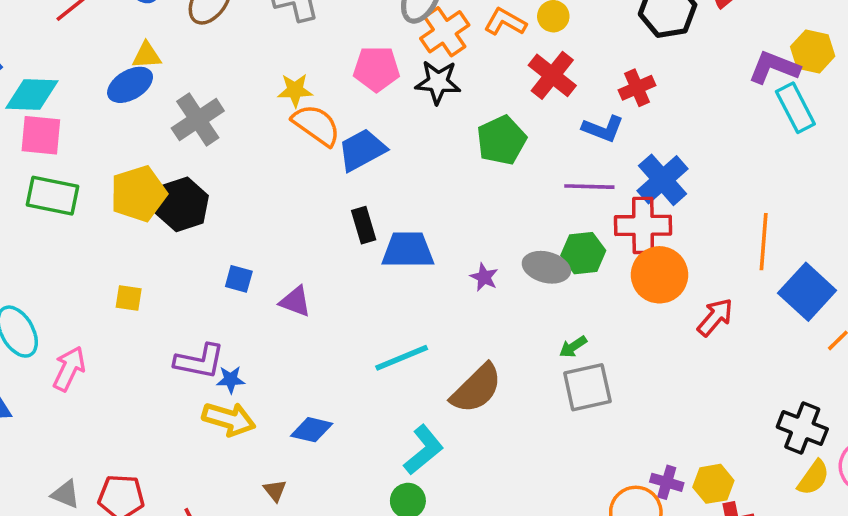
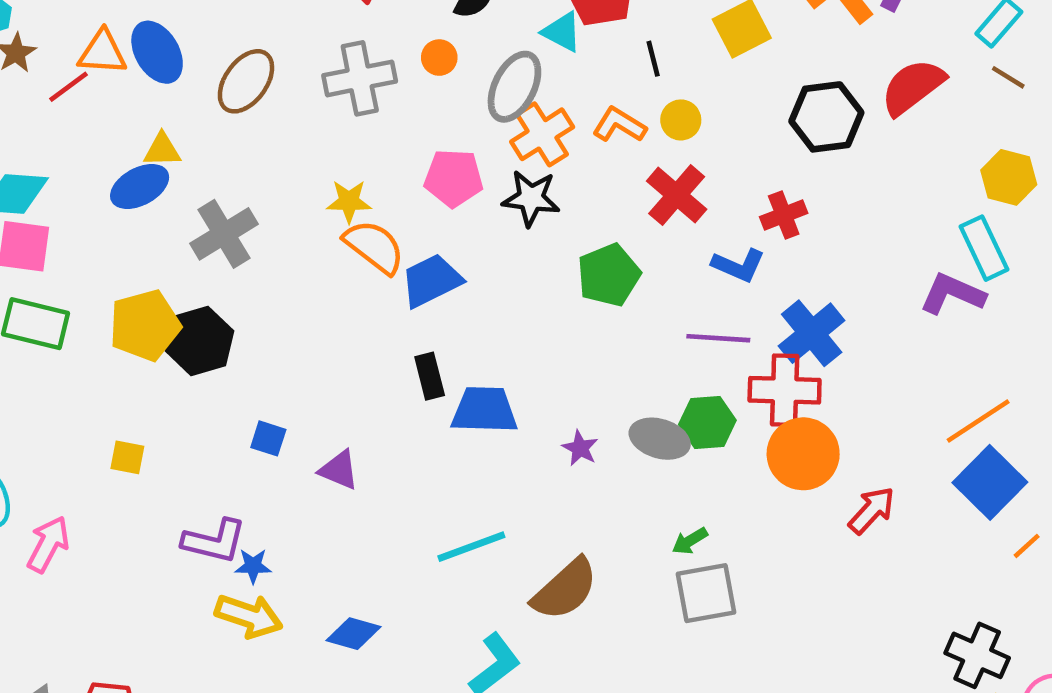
purple L-shape: (774, 67) -> (952, 294), moved
orange line: (764, 242) -> (978, 421), moved, turned 50

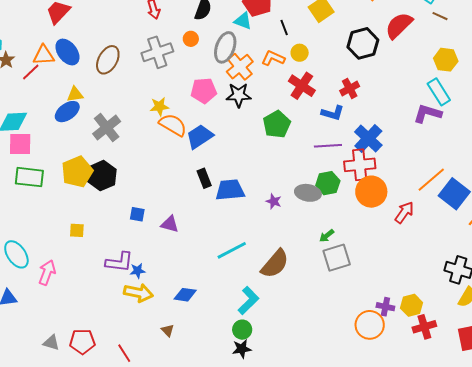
orange line: (978, 421) -> (431, 180), moved

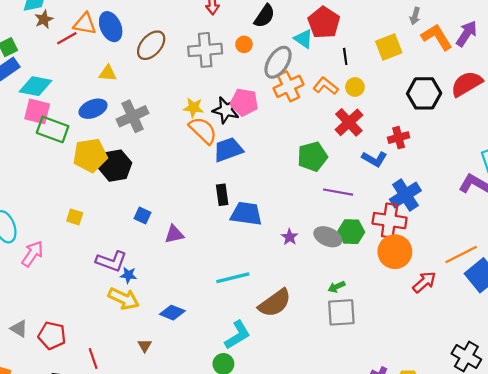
black star: (239, 95) -> (226, 110), moved
blue ellipse: (67, 112) -> (93, 109), moved
purple line: (328, 146) -> (338, 192), moved
green rectangle: (29, 177) -> (53, 129), moved
purple triangle: (170, 224) -> (174, 234), turned -42

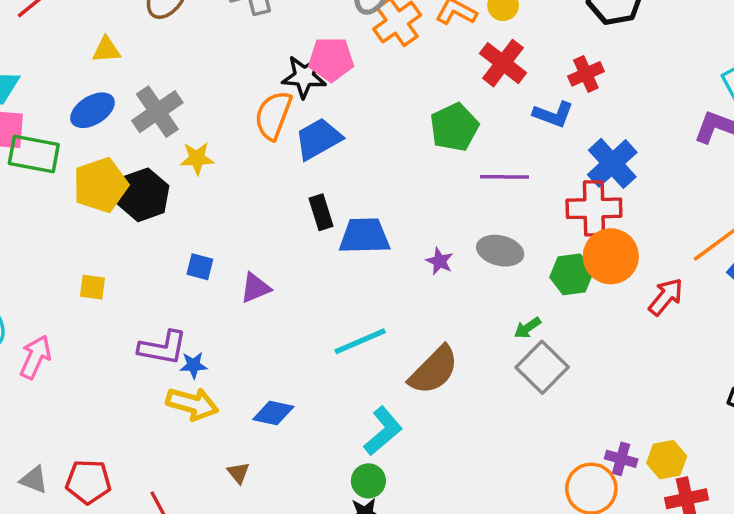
yellow star: (193, 108) -> (197, 158), moved
orange semicircle: (203, 130) -> (273, 115), turned -104
green hexagon: (351, 232) -> (572, 274), moved
gray square: (341, 312) -> (542, 367), turned -32

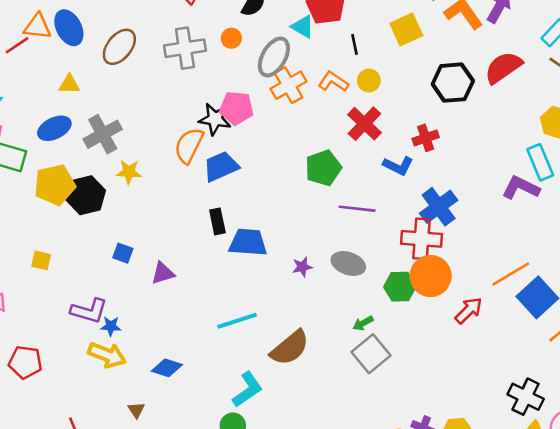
purple star: (439, 261) -> (302, 267), turned 30
red pentagon: (88, 482) -> (25, 362), moved

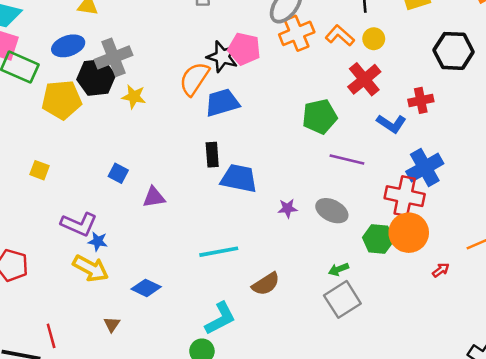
black hexagon: (86, 195) -> (96, 77), moved
red arrow: (469, 310) -> (441, 270), size x0.6
brown semicircle: (290, 348) -> (266, 284), size x0.7

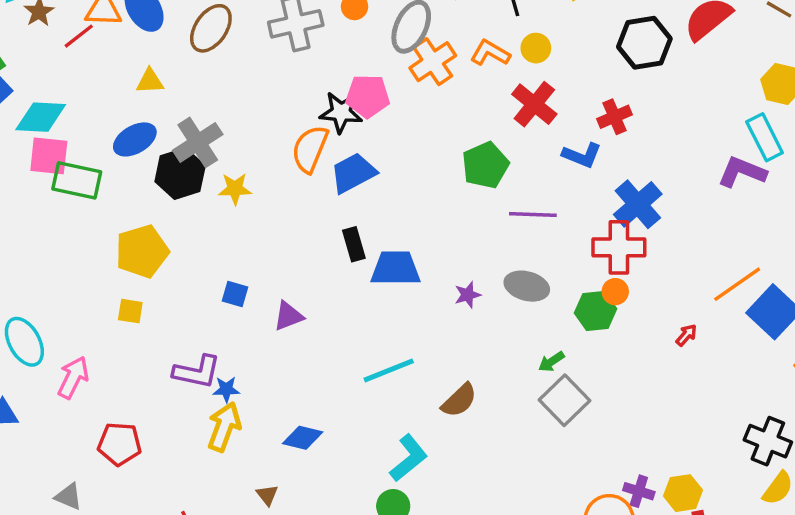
yellow pentagon: (62, 100) -> (142, 251), moved
orange circle: (409, 233) -> (615, 292), moved, size x0.5
yellow arrow: (91, 268) -> (224, 427), turned -87

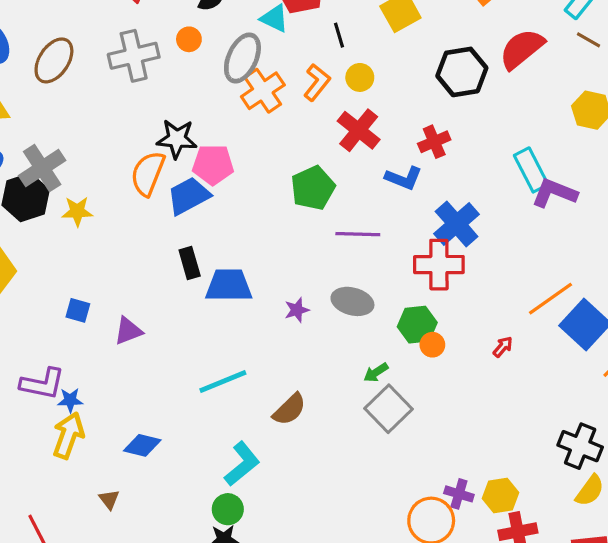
orange L-shape: (490, 53) -> (317, 82), turned 99
pink pentagon: (368, 96) -> (213, 165), moved
cyan rectangle: (765, 137) -> (531, 170), moved
orange circle: (615, 292) -> (432, 345), moved

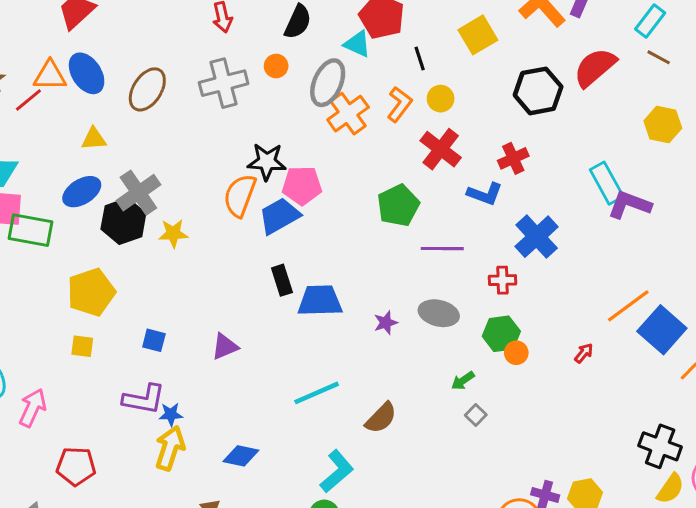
red cross: (439, 265) -> (503, 280), moved, size x0.6
blue square: (78, 310) -> (154, 340), moved
gray square: (389, 409) -> (476, 415), size x0.5

